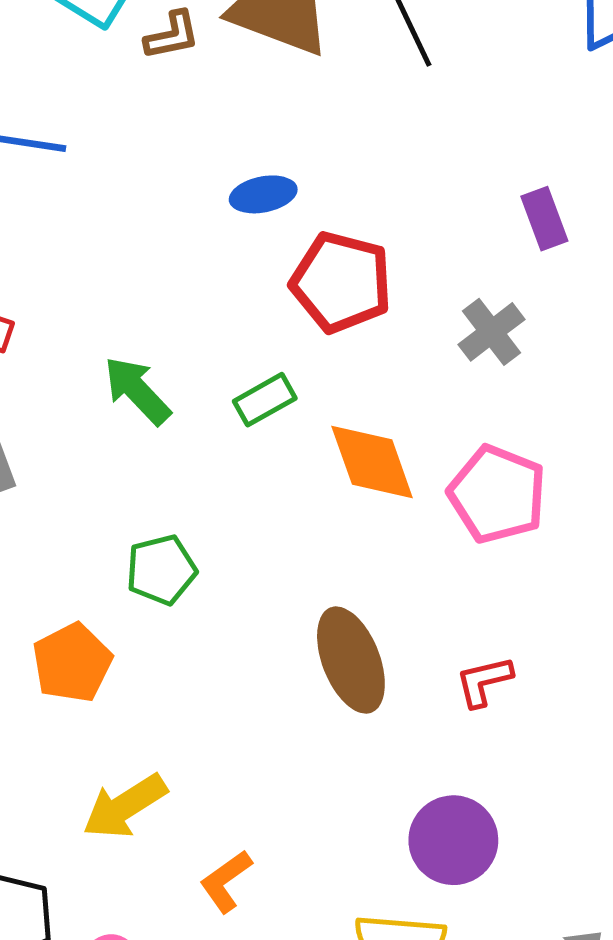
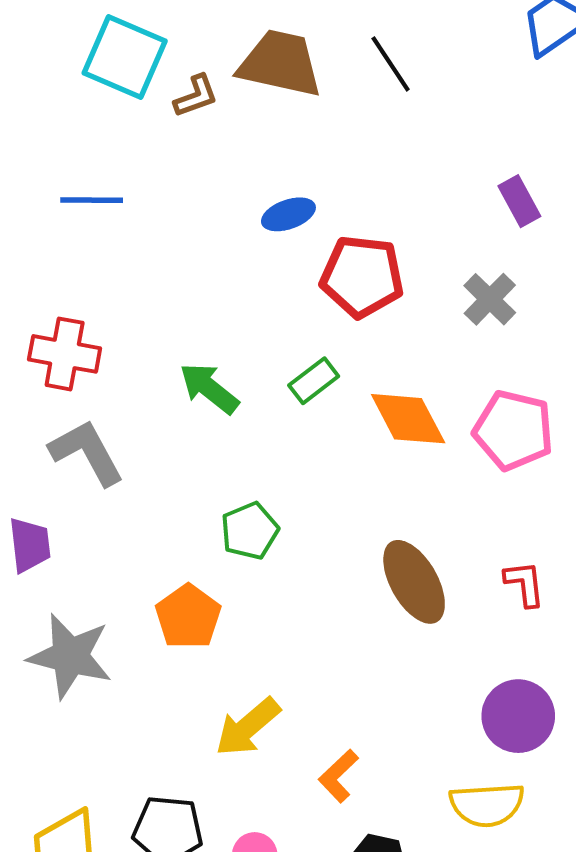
red L-shape: (484, 681) -> (524, 584), turned 105

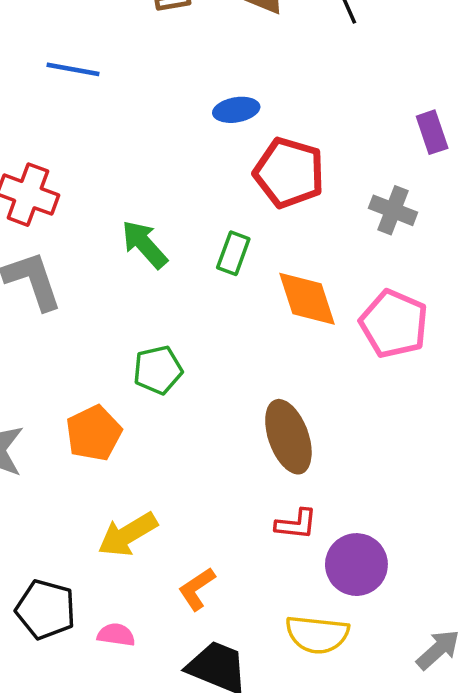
gray cross: (490, 299) -> (393, 210), turned -33
green rectangle: (314, 381) -> (233, 253), turned -42
red L-shape: (524, 584) -> (296, 524), moved, turned 93

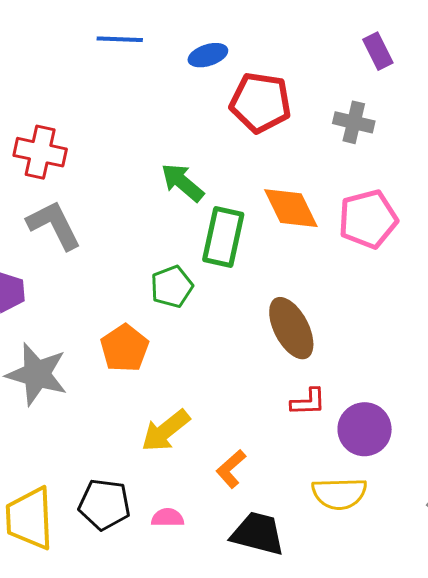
blue line: (73, 69) -> (120, 39), moved
green arrow: (144, 244) -> (182, 182), moved
green rectangle: (233, 253) -> (223, 237), moved, size x1.6
pink pentagon: (394, 324) -> (368, 219), turned -30

